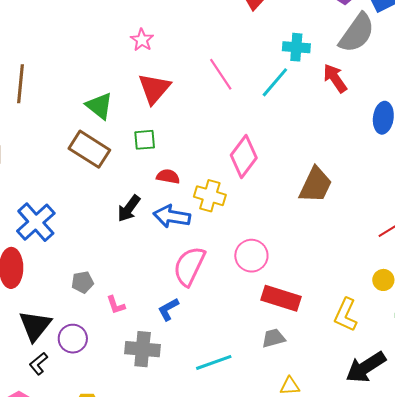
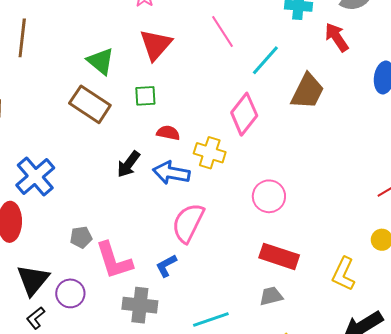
cyan line: (275, 82) -> (265, 60), moved
brown trapezoid: (316, 185) -> (308, 91), moved
pink circle: (251, 256) -> (269, 196), moved
pink L-shape: (116, 305) -> (114, 261), size x2.0

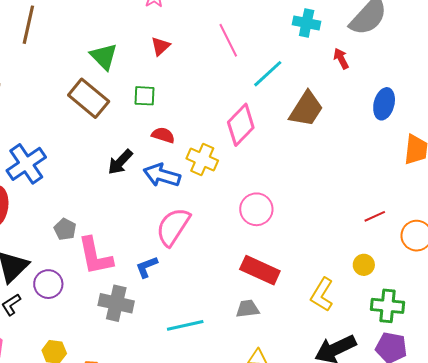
red arrow: (337, 37) -> (341, 59), size x0.7
red triangle: (156, 45) -> (160, 46), size x0.6
gray pentagon: (81, 237) -> (65, 229), turned 30

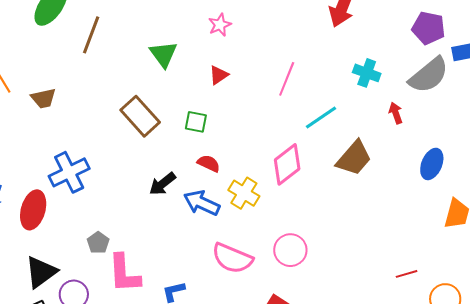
pink line: (228, 40) -> (287, 79), turned 40
green triangle: (104, 57) -> (164, 54), moved
pink semicircle: (173, 227) -> (232, 258), moved, turned -108

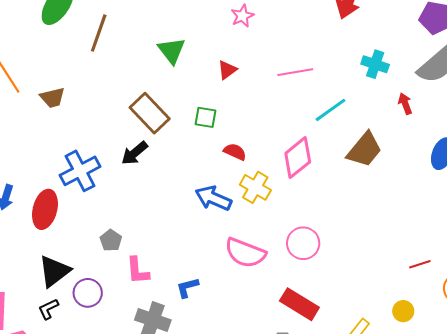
pink star: (220, 25) -> (242, 16), moved
pink line: (287, 79) -> (295, 72), turned 60
red semicircle: (209, 163) -> (235, 152), moved
black arrow: (162, 184) -> (135, 153), moved
pink L-shape: (124, 273) -> (138, 271), size x0.7

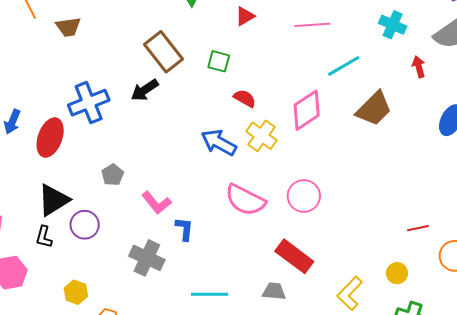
pink L-shape: (138, 271) -> (156, 203), moved, turned -40
blue L-shape: (187, 288) -> (184, 229), turned 105
black L-shape: (48, 309) -> (44, 237), turned -55

